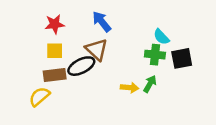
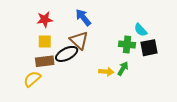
cyan semicircle: (161, 37) -> (141, 30), moved

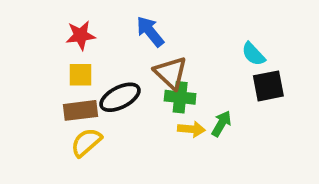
brown triangle: (79, 40) -> (171, 73), moved
green cross: (127, 45) -> (180, 97), moved
yellow semicircle: (32, 79) -> (86, 142), moved

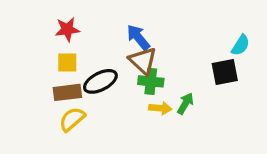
blue arrow: (150, 32) -> (138, 37), moved
cyan semicircle: (253, 54) -> (241, 45), moved, turned -105

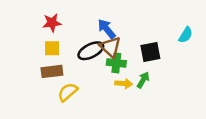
black square: (225, 72) -> (150, 52), moved
black ellipse: (100, 81) -> (91, 51), moved
yellow semicircle: (72, 119) -> (68, 92), moved

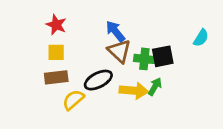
red star: (52, 23) -> (56, 25), turned 30
black ellipse: (91, 51) -> (98, 80), moved
green cross: (116, 63) -> (144, 59), moved
yellow arrow: (124, 84) -> (134, 91), size x1.5

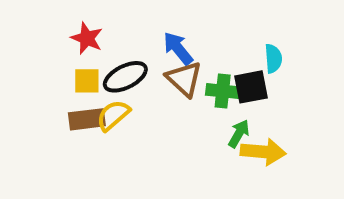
cyan semicircle: (201, 38) -> (273, 59), moved, turned -36
black ellipse: (98, 80) -> (125, 77), moved
yellow arrow: (134, 91) -> (263, 152), moved
yellow semicircle: (73, 100) -> (113, 115), moved

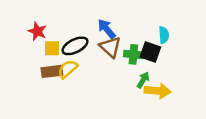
red star: (87, 38) -> (37, 31), moved
black square: (251, 87) -> (150, 52), turned 30

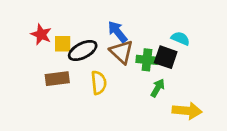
cyan semicircle: (164, 35) -> (180, 38), turned -63
yellow square: (52, 48) -> (63, 44), moved
yellow semicircle: (68, 69) -> (99, 83), moved, turned 125
yellow arrow: (158, 91) -> (187, 111), moved

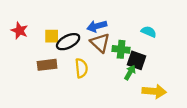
blue arrow: (117, 32) -> (97, 26), turned -66
red star: (41, 34) -> (19, 31), moved
black square: (166, 57) -> (137, 60), moved

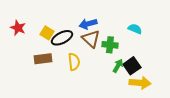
yellow square: (52, 36) -> (47, 33), turned 32
black square: (137, 60) -> (132, 66), moved, turned 36

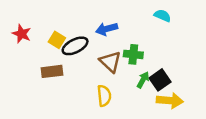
cyan semicircle: (135, 29) -> (162, 16), moved
brown triangle: (91, 39) -> (110, 62), moved
yellow semicircle: (74, 62) -> (104, 96), moved

